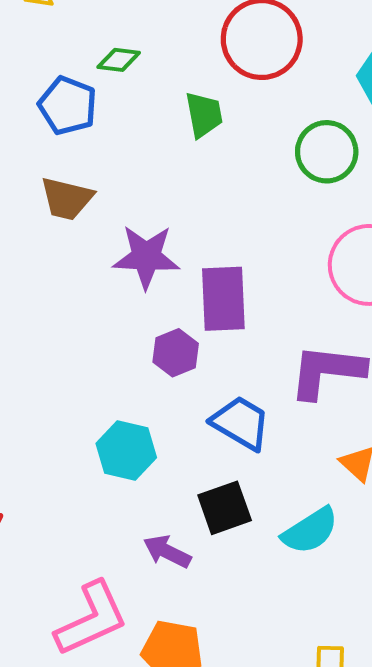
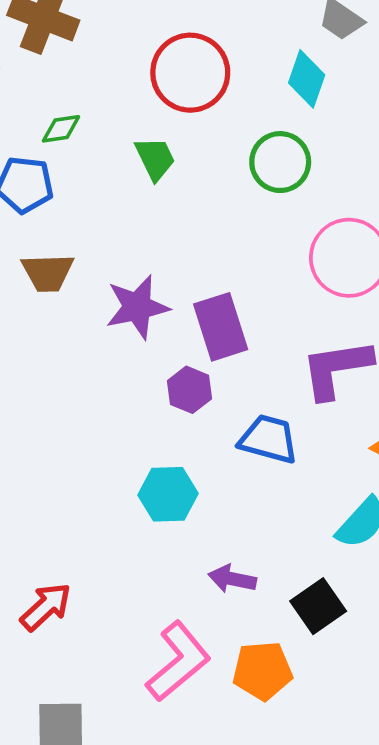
black square: (225, 508) -> (318, 606), moved

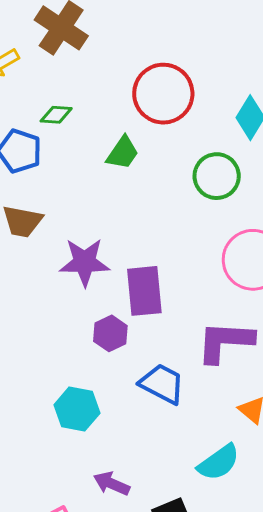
green trapezoid: (155, 159) -> (123, 153), turned 48

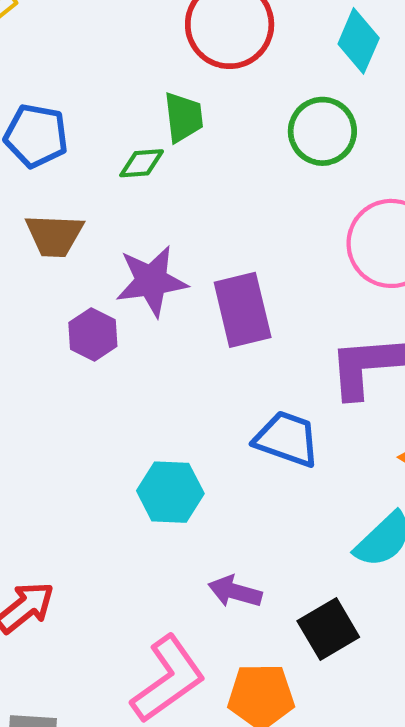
green diamond: (56, 115) -> (142, 163), moved
green trapezoid: (123, 153) -> (183, 117), turned -33
purple hexagon: (110, 333) -> (93, 334), moved

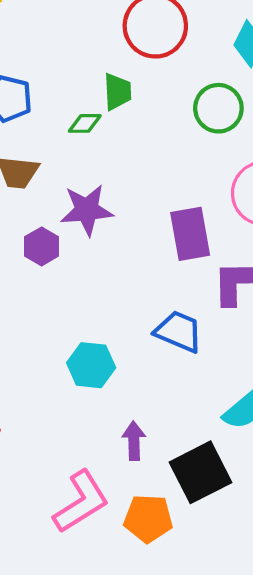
purple rectangle: (243, 310) -> (190, 234), moved
purple arrow: (235, 592) -> (134, 441), turned 69
black square: (328, 629) -> (200, 472), size x1.4

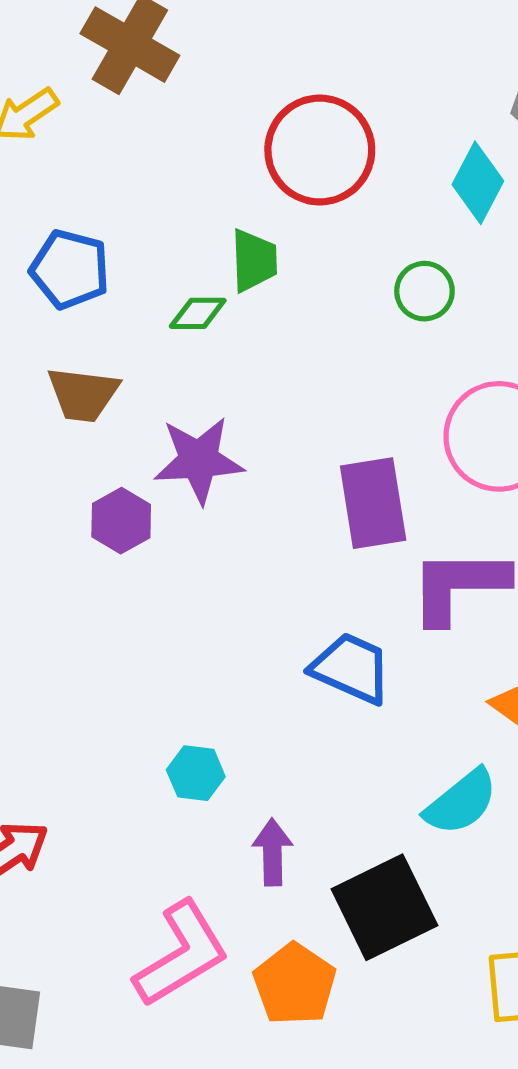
green circle: (218, 108) -> (424, 291), size x0.7
cyan hexagon: (91, 365) -> (196, 773), moved, size x0.7
orange pentagon: (148, 519) -> (295, 984), turned 30

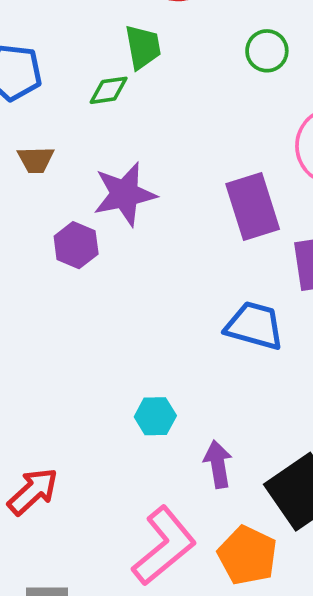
brown trapezoid: (83, 394) -> (36, 160), size x0.7

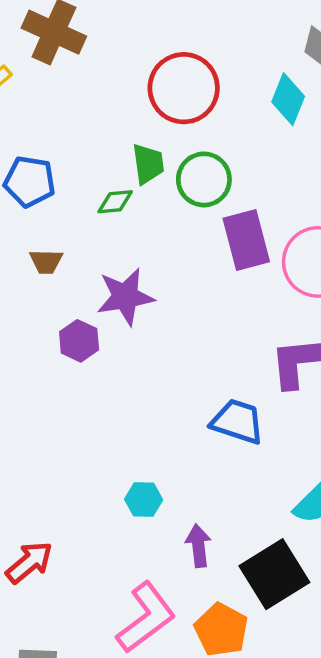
green circle: (267, 51) -> (204, 179), moved, size x1.4
purple rectangle: (253, 206) -> (246, 240), moved

